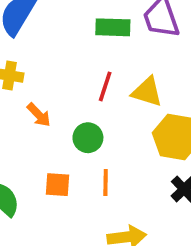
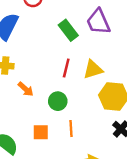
green rectangle: (113, 27) -> (68, 30), turned 55
yellow triangle: (147, 92) -> (93, 69), turned -30

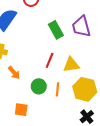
orange line: (71, 129) -> (58, 89), moved

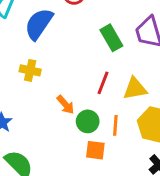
orange arrow: (14, 73) -> (66, 105), moved
orange square: (21, 110) -> (95, 150), moved

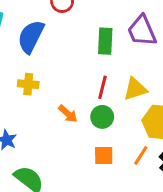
green rectangle: (111, 38) -> (105, 41), turned 40
green circle: (88, 121) -> (102, 117), moved
orange line: (115, 125) -> (141, 155), moved, turned 36

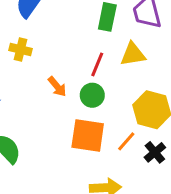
yellow triangle: (135, 89) -> (133, 54), moved
orange square: (104, 155) -> (88, 135), size x1.6

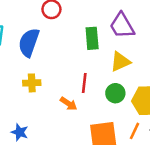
red line: (97, 64) -> (84, 83), moved
green circle: (92, 95) -> (115, 93), moved

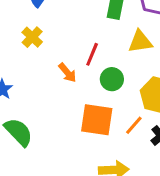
yellow cross: (32, 83) -> (32, 37), turned 30
green circle: (115, 93) -> (112, 79), moved

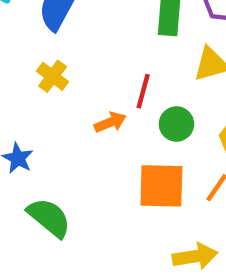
orange arrow: (67, 73) -> (110, 122), turned -66

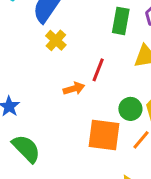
yellow cross: (53, 76) -> (56, 40), moved
green circle: (176, 124) -> (130, 109), moved

